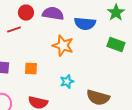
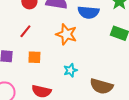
red line: (14, 30) -> (25, 31), moved, turned -32

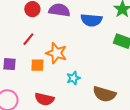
orange star: (66, 34) -> (56, 53), moved

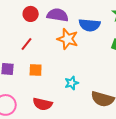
orange star: (56, 53) -> (68, 39), moved

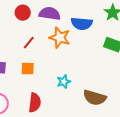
red line: (27, 44) -> (29, 43), moved
red semicircle: (43, 104) -> (35, 103), turned -96

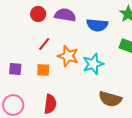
orange star: (60, 38) -> (68, 56), moved
cyan star: (64, 82) -> (93, 64), moved, size x1.5

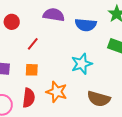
red circle: (38, 14) -> (12, 22), moved
orange star: (68, 56) -> (57, 92), moved
red semicircle: (50, 104) -> (29, 98), moved

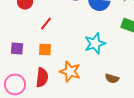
brown semicircle: (99, 99) -> (112, 78), size x0.6

